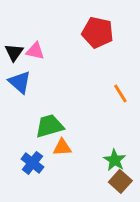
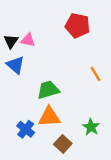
green trapezoid: (49, 126) -> (48, 90), moved
orange triangle: (62, 147) -> (49, 117), size x1.5
brown square: (120, 181) -> (63, 144), moved

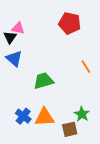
pink triangle: (28, 40) -> (18, 28), moved
orange triangle: (49, 117) -> (44, 117), moved
brown square: (63, 144) -> (70, 129), moved, turned 35

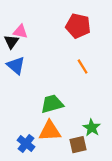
orange line: (86, 67) -> (83, 67), moved
green trapezoid: (43, 81) -> (52, 104), moved
blue cross: (23, 116) -> (26, 143), moved

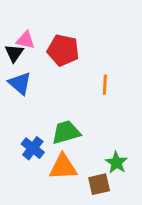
red pentagon: (78, 26) -> (63, 50), moved
orange line: (83, 67) -> (105, 85), turned 35
blue cross: (26, 143) -> (33, 148), moved

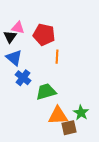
orange line: (105, 85) -> (57, 57), moved
blue cross: (33, 148) -> (23, 78), moved
orange triangle: (63, 167) -> (58, 116), moved

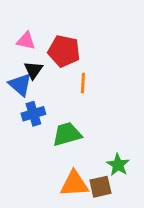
black triangle: (10, 37) -> (33, 70), moved
blue cross: (23, 78) -> (33, 114), turned 35
orange triangle: (58, 116) -> (74, 184), moved

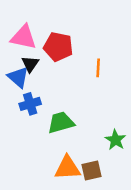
pink triangle: (26, 41) -> (24, 37), size x1.5
orange line: (83, 83) -> (98, 68), moved
green star: (118, 165) -> (115, 140), moved

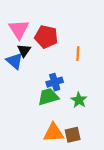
pink triangle: (24, 37) -> (19, 29), turned 45
blue cross: (30, 104) -> (55, 82), moved
green star: (115, 140) -> (79, 100), moved

